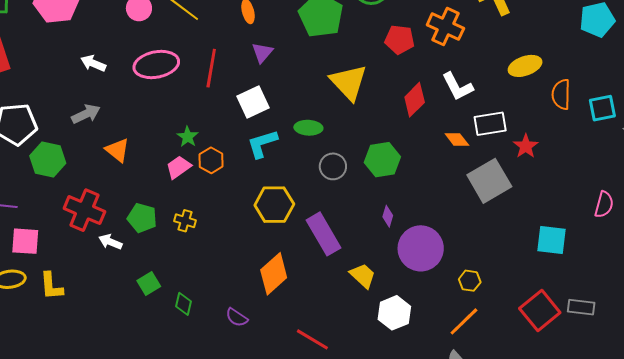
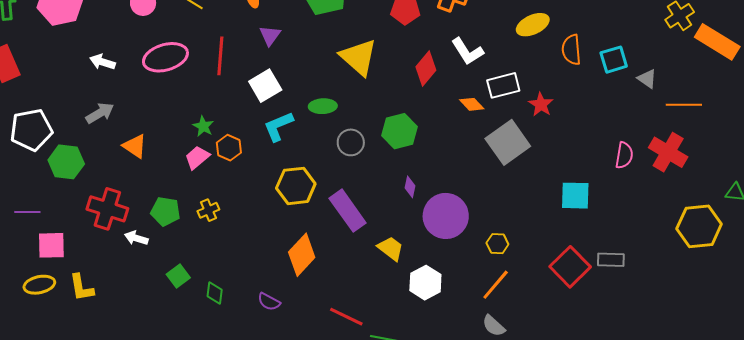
yellow cross: (185, 221) -> (208, 210), turned -35

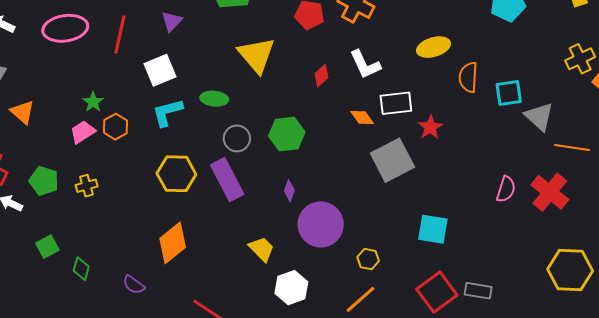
red diamond: (426, 68) -> (322, 76), size x0.7
gray triangle: (647, 79) -> (539, 117), size x1.5
cyan square: (575, 196) -> (433, 229), moved
purple rectangle: (348, 211) -> (227, 180), moved

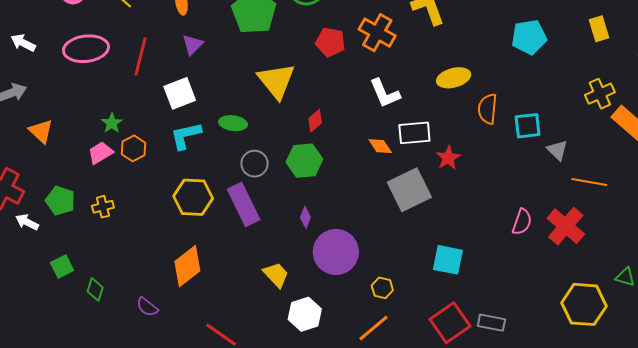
red diamond: (322, 76) -> (315, 121), moved
gray triangle: (539, 117) -> (557, 150), size x0.7

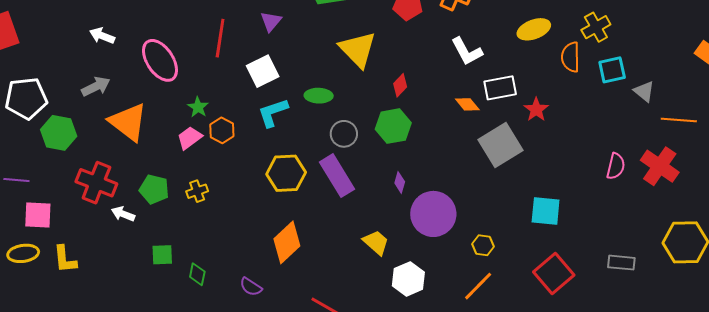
pink ellipse: (86, 49) -> (160, 60), moved, turned 69
yellow cross: (600, 94) -> (596, 27), moved
orange triangle: (41, 131) -> (128, 122), size x1.6
green square: (62, 267) -> (162, 255), turned 30
gray rectangle: (491, 323) -> (621, 263), moved

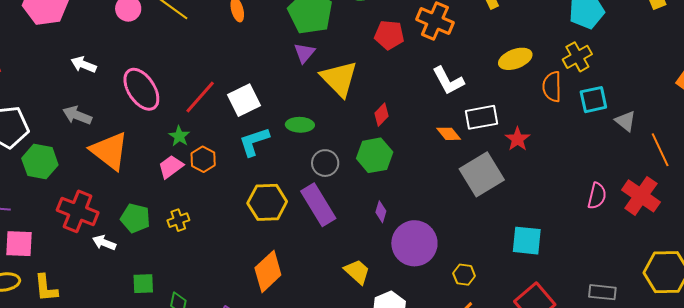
purple triangle: (271, 21) -> (304, 53), moved
red line: (220, 38) -> (200, 97), moved, turned 33
gray arrow: (96, 87) -> (77, 115), turned -132
orange line: (679, 120) -> (660, 150), turned 60

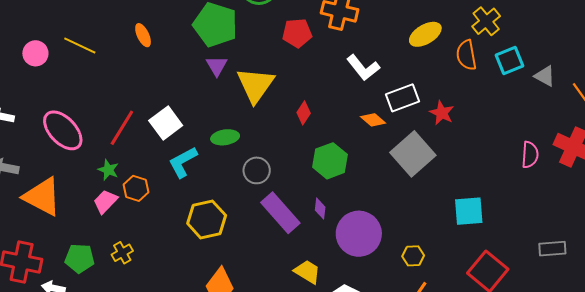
yellow triangle: (339, 79) -> (255, 85), turned 30
green hexagon: (375, 155) -> (330, 161), moved
purple rectangle: (318, 205) -> (280, 213), moved

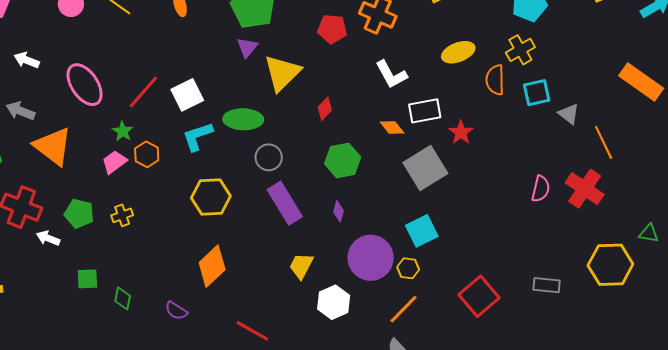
green ellipse: (225, 137) -> (243, 119), size x1.4
purple diamond: (320, 209) -> (338, 211), moved
cyan square: (469, 211) -> (422, 231), moved, turned -32
purple circle: (359, 234) -> (371, 258), moved
yellow trapezoid: (307, 272) -> (301, 266), turned -104

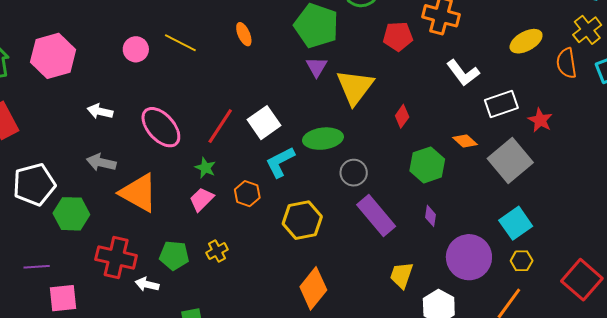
orange diamond: (392, 128) -> (465, 141), moved
orange hexagon: (147, 154) -> (247, 194), moved
yellow hexagon: (408, 268) -> (522, 261), moved

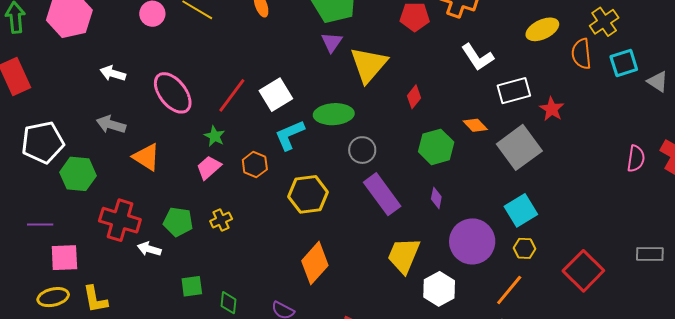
orange triangle: (139, 193) -> (146, 157), size x0.7
yellow trapezoid: (401, 275) -> (404, 255), size x1.4

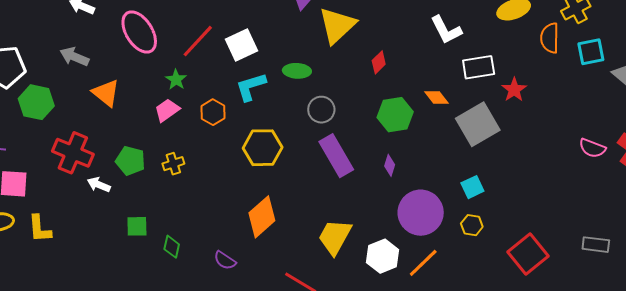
green ellipse: (334, 114) -> (297, 71), size x0.7
pink semicircle: (636, 159) -> (592, 148), turned 96
cyan square: (521, 210) -> (472, 187), size x0.7
yellow trapezoid: (404, 255) -> (335, 237), moved
orange line: (509, 290) -> (423, 263), moved

